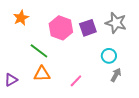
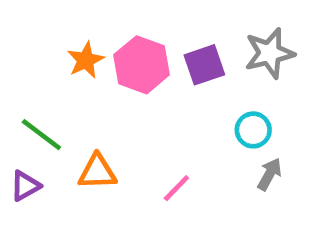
orange star: (21, 18) -> (86, 60), moved
gray star: (116, 23) -> (270, 53), turned -30
green line: (39, 51) -> (41, 135), moved

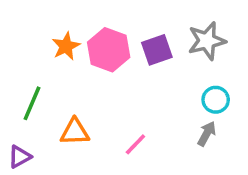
cyan circle: (253, 130) -> (216, 100), moved
green line: (41, 135) -> (32, 103), turned 76
purple triangle: (25, 186) -> (20, 157), moved

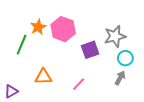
gray star: (207, 41) -> (115, 36), moved
purple square: (157, 50) -> (90, 50), moved
green line: (32, 103) -> (22, 45), moved

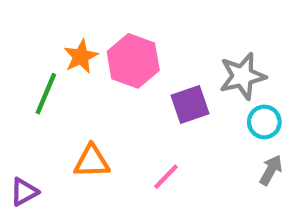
gray arrow: (120, 78) -> (271, 170), moved

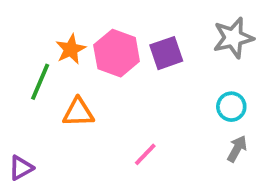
gray star: (242, 76) -> (233, 38), moved
purple square: (190, 105) -> (166, 53), moved
orange triangle: (92, 161) -> (78, 112), moved

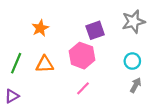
pink hexagon: (117, 53) -> (82, 56), moved
green line: (40, 82) -> (16, 63), moved

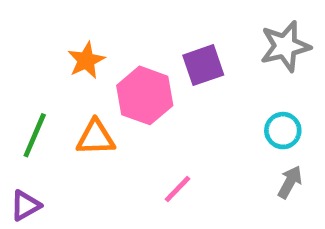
pink hexagon: (82, 56) -> (145, 95), moved

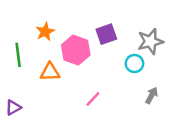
gray star: (285, 46) -> (150, 41), moved
cyan circle: (283, 131) -> (134, 64), moved
green line: (35, 135) -> (18, 55), moved, turned -30

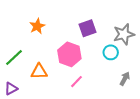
pink hexagon: (76, 50) -> (69, 54), moved
green line: (18, 55) -> (14, 57), moved, turned 54
orange triangle: (50, 72) -> (39, 72), moved

